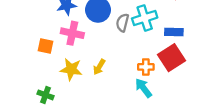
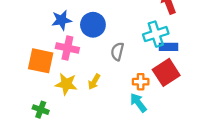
cyan cross: (145, 18) -> (156, 34), moved
gray semicircle: (122, 23) -> (117, 51), moved
orange square: (46, 46) -> (41, 61), size x1.6

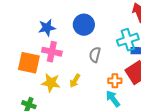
blue circle: (93, 25) -> (84, 25), moved

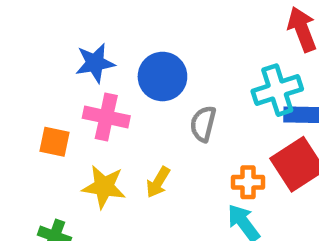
blue circle: (84, 25) -> (162, 77), moved
orange square: (29, 63) -> (54, 142), size x0.6

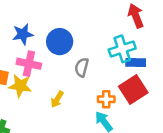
yellow star: (104, 187) -> (20, 86), moved

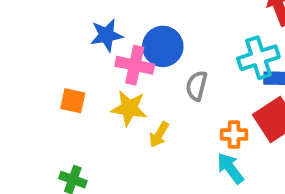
pink cross: (29, 64) -> (135, 65), moved
yellow star: (20, 86) -> (129, 108), moved

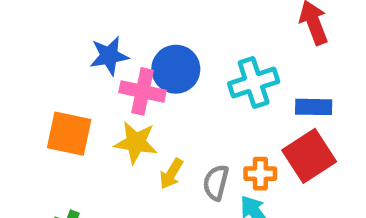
cyan cross: (258, 58) -> (254, 83), moved
gray semicircle: (197, 86) -> (216, 183), moved
orange square: (73, 101) -> (69, 134), size x1.5

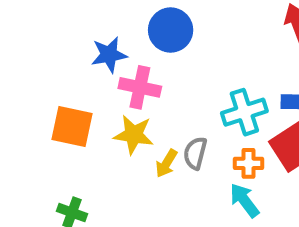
blue circle: (176, 69) -> (171, 30), moved
cyan cross: (254, 83) -> (244, 112), moved
gray semicircle: (216, 183) -> (195, 153), moved

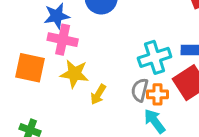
pink cross: (140, 87) -> (63, 40), moved
gray semicircle: (195, 153) -> (140, 90), moved

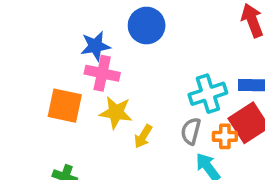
orange cross: (157, 94) -> (225, 136), moved

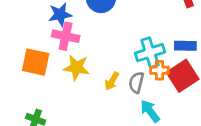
yellow arrow: (143, 136) -> (112, 81), moved
orange cross: (225, 136) -> (160, 70), moved

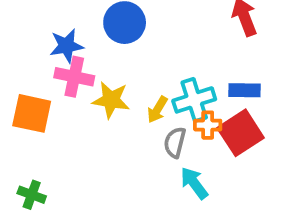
yellow star: (76, 68) -> (111, 100), moved
yellow arrow: (112, 81) -> (157, 110), moved

